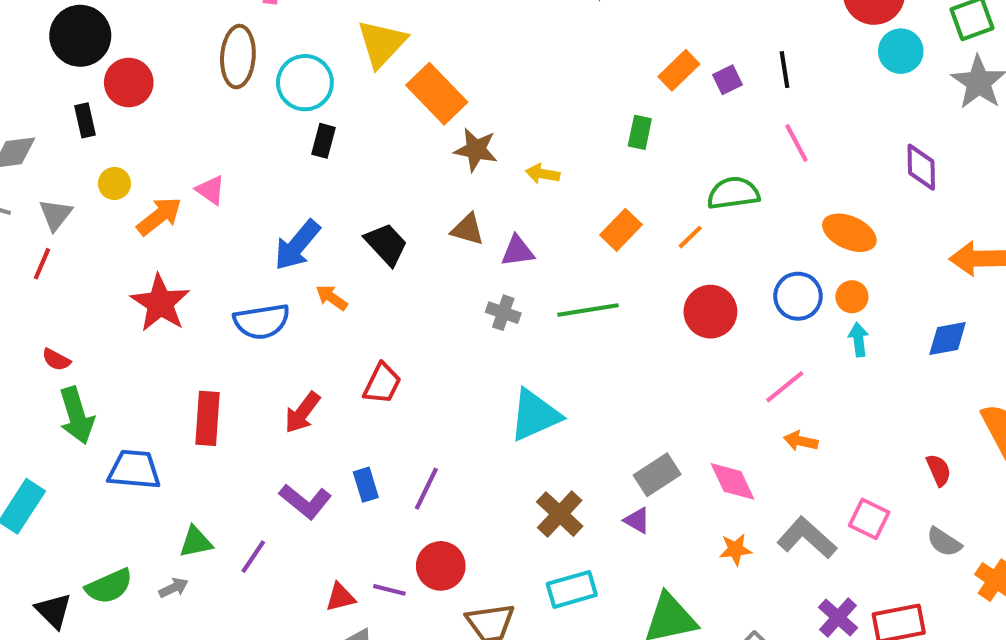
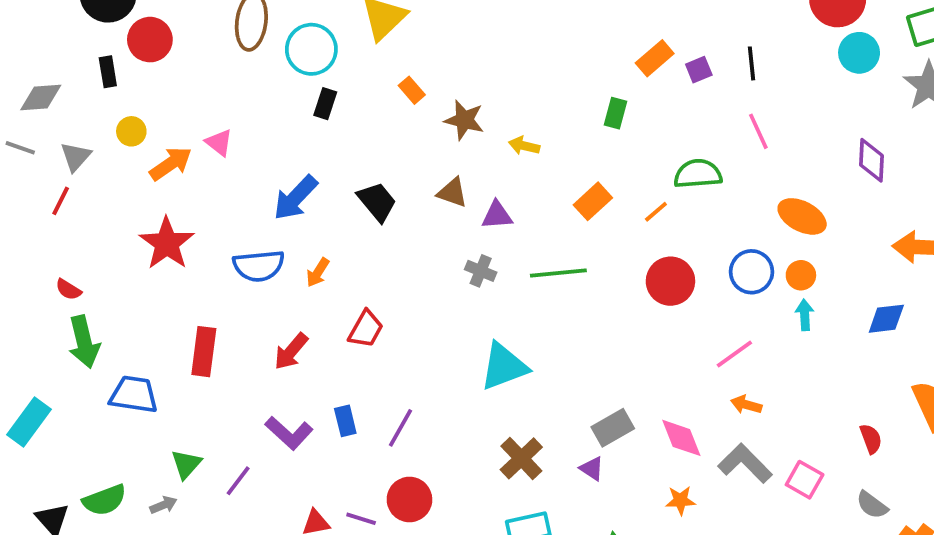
orange rectangle: (437, 94) -> (412, 90), moved, size x0.5
orange arrow: (332, 298) -> (318, 273), moved, turned -96
gray L-shape: (807, 538) -> (745, 463), moved
green triangle: (196, 542) -> (186, 464), turned -40

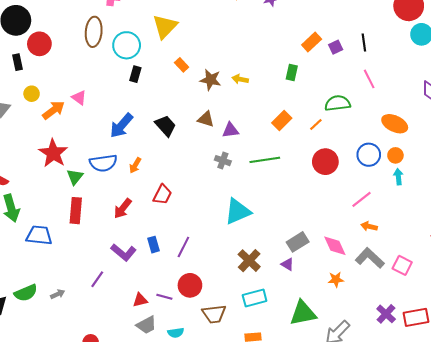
yellow arrow: (524, 146) -> (240, 79), moved
green triangle: (186, 464) -> (75, 177), moved

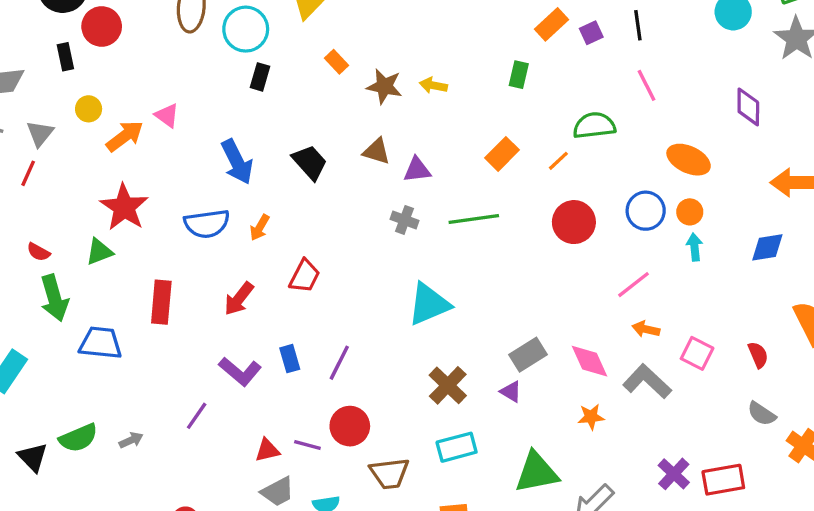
blue arrow: (121, 126) -> (237, 162), turned -68
green triangle: (75, 177) -> (99, 252), moved, turned 30
pink square: (402, 265) -> (697, 353), moved

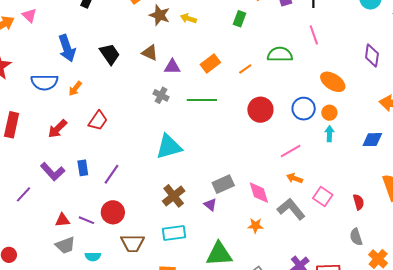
orange rectangle: (502, 154) -> (210, 63), moved
orange line: (558, 161) -> (245, 69), moved
gray semicircle: (762, 414) -> (356, 237), turned 30

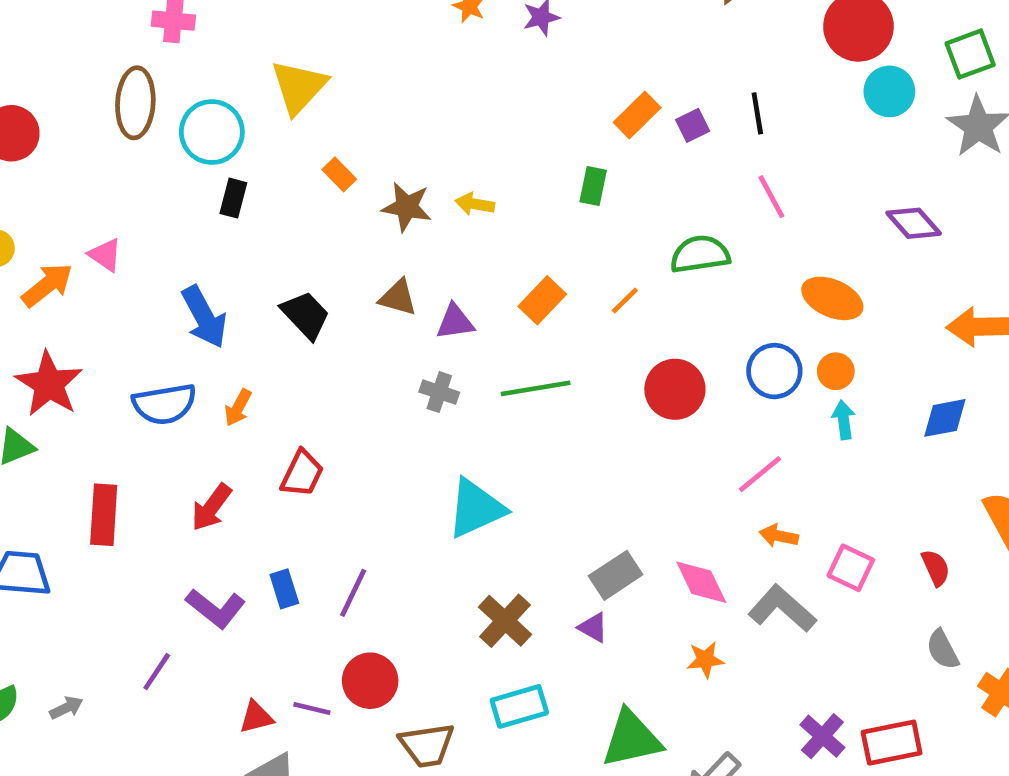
purple diamond: (372, 55) -> (914, 223), turned -40

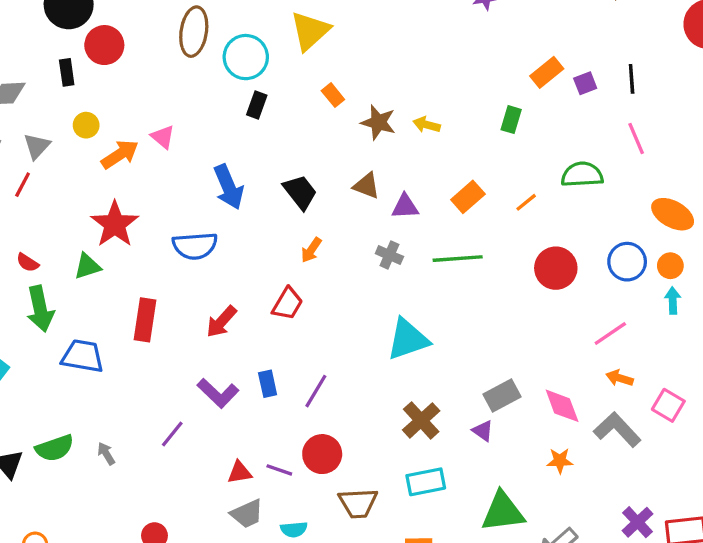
orange arrow: (238, 408) -> (311, 250), moved
gray arrow: (66, 708) -> (106, 454), turned -100

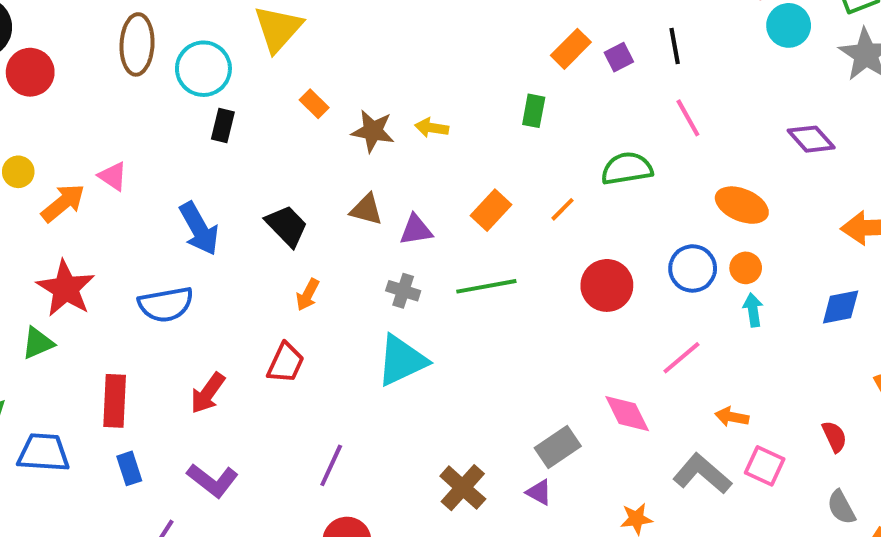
cyan triangle: (408, 339) -> (402, 360), moved
orange arrow: (620, 378) -> (732, 417), moved
blue rectangle: (268, 384) -> (129, 468), moved
pink square: (668, 405) -> (765, 466), moved
pink diamond: (562, 406) -> (627, 414), moved

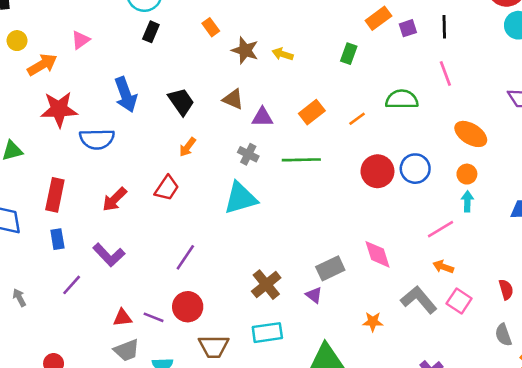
pink triangle: (113, 176) -> (81, 40), moved, turned 42
blue circle: (693, 268) -> (415, 169), moved
red star: (66, 288) -> (59, 109), moved, turned 30
pink line: (681, 358) -> (441, 229), moved

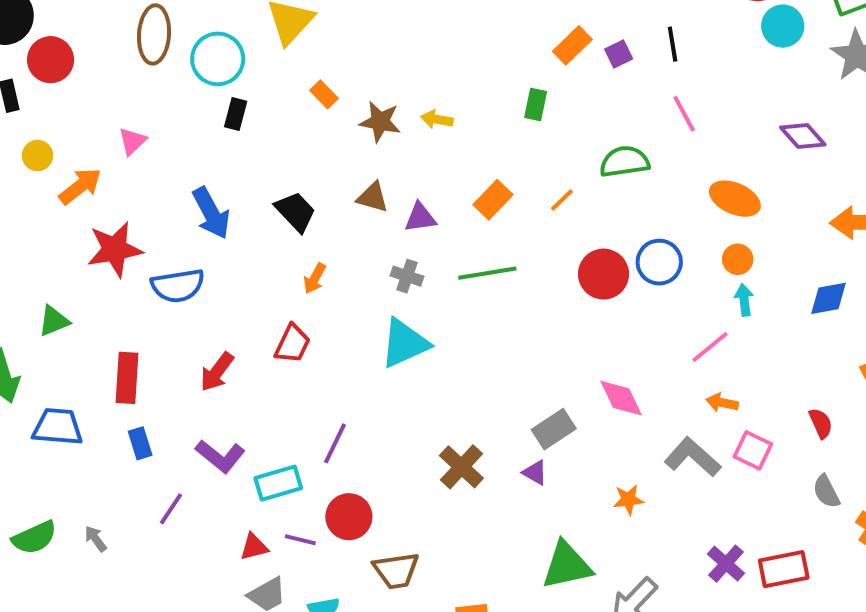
cyan rectangle: (267, 333) -> (278, 483), moved

